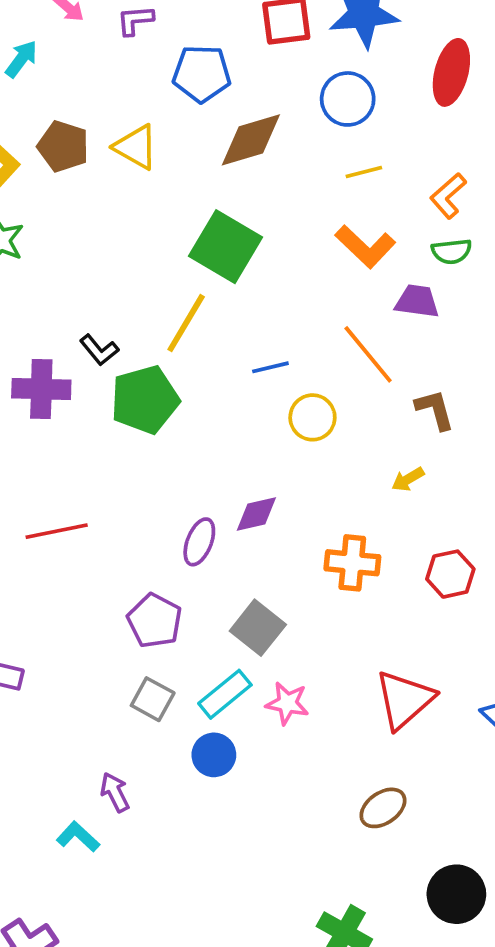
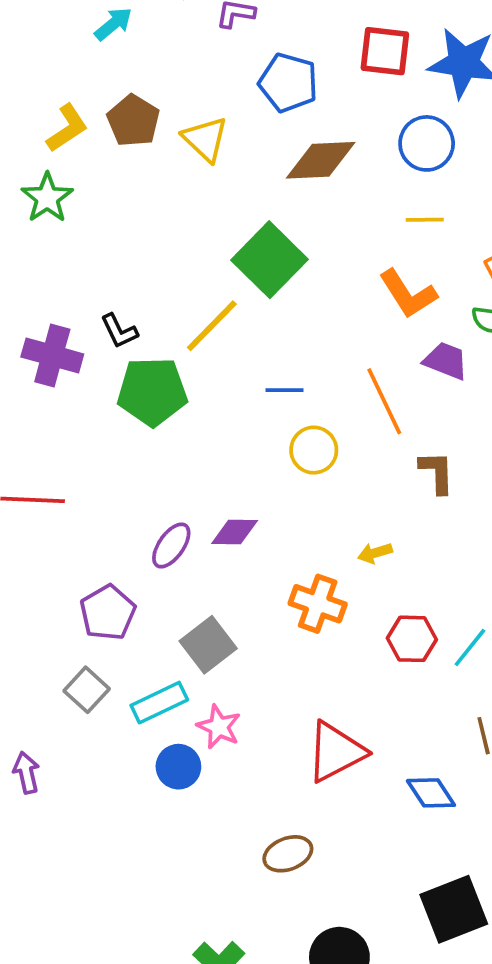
yellow arrow: (408, 479) -> (375, 553), moved
blue circle: (214, 755) -> (178, 767), moved

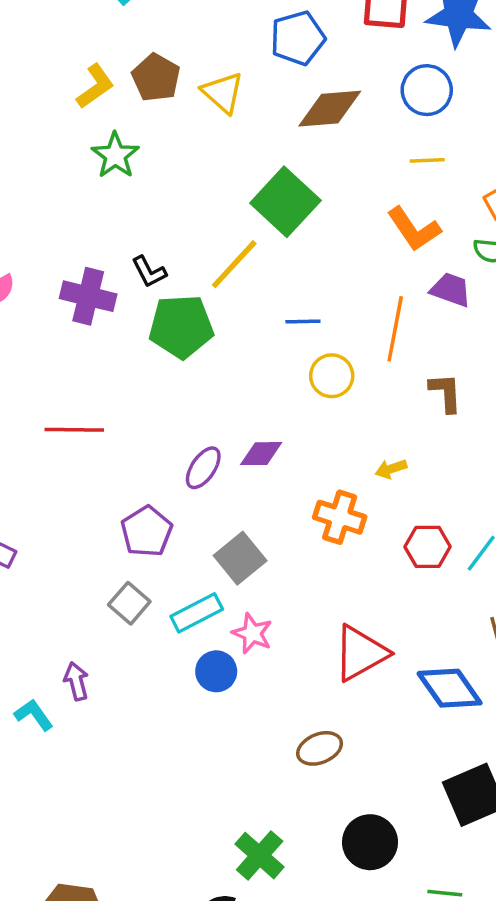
blue pentagon: (288, 83) -> (298, 38), turned -30
green star: (47, 198) -> (115, 155), moved
orange line: (384, 401) -> (395, 329), turned 38
blue diamond: (431, 793) -> (450, 688), size x1.4

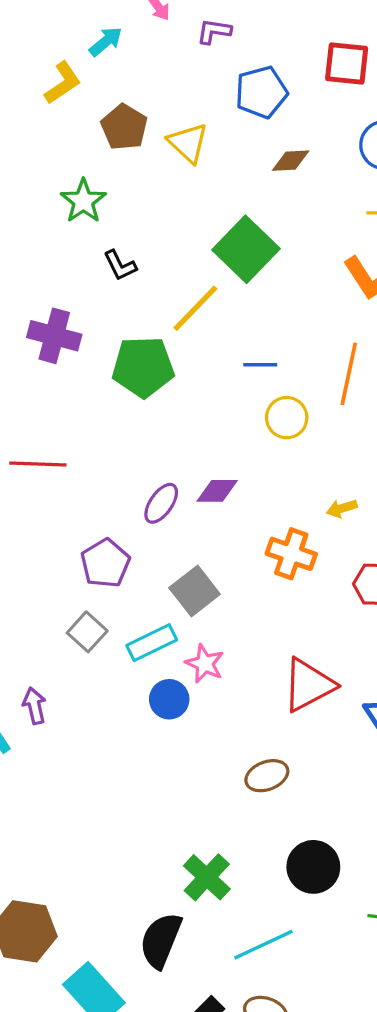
yellow L-shape: (95, 86) -> (63, 83), moved
brown diamond: (330, 109) -> (291, 161), size x0.6
black L-shape: (149, 272) -> (120, 265), moved

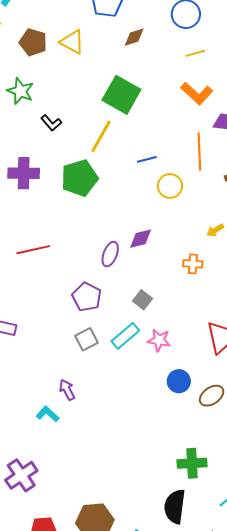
orange cross: (291, 554) -> (193, 264), size x0.7
gray square: (195, 591) -> (142, 300), size x0.7
gray square: (87, 632) -> (87, 339), turned 35
blue circle: (169, 699) -> (179, 381), moved
green cross: (207, 877) -> (192, 463), turned -32

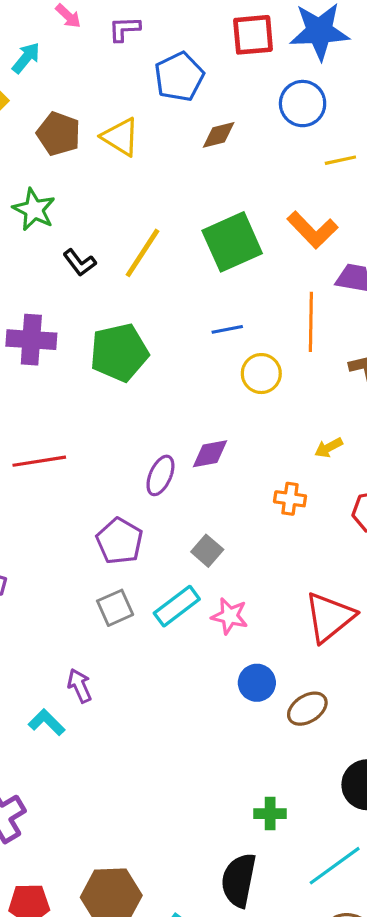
yellow line: (195, 53) -> (340, 160), moved
green square: (121, 95) -> (232, 242), moved, turned 33
yellow line: (101, 136) -> (142, 253), moved
green cross: (192, 463) -> (270, 814), size x0.7

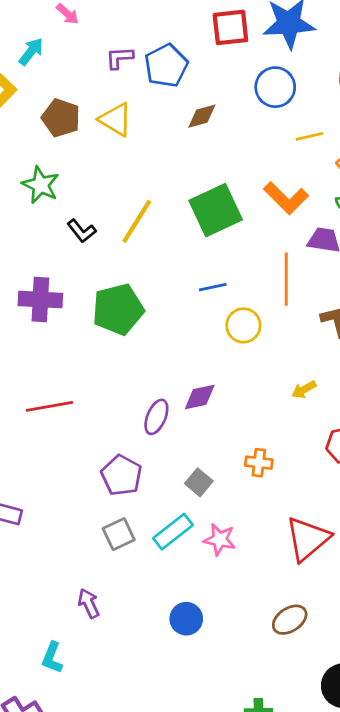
purple L-shape: (124, 29) -> (119, 58), moved
orange cross: (290, 499) -> (259, 463), moved
blue circle: (257, 683) -> (186, 619), moved
cyan L-shape: (47, 722) -> (52, 658), moved, turned -112

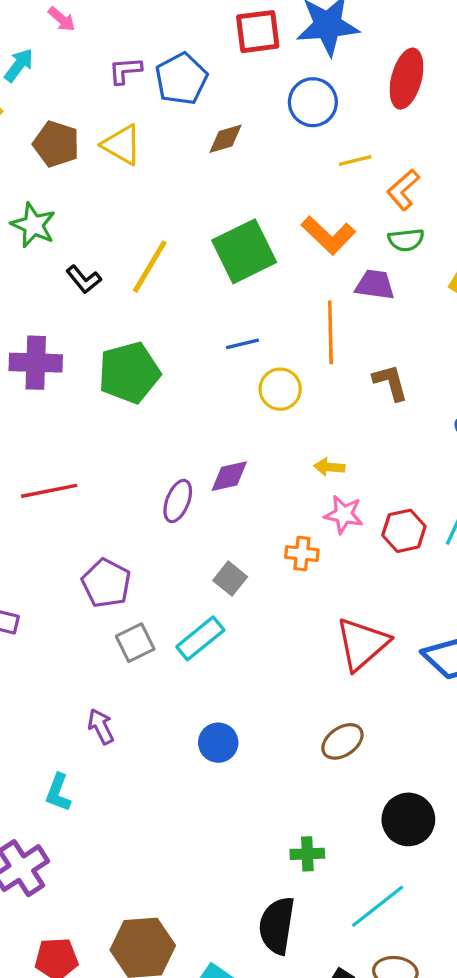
yellow arrow: (304, 390) -> (329, 467), moved, turned 35
purple pentagon: (121, 475) -> (106, 583), moved
pink star: (220, 539) -> (344, 514), moved

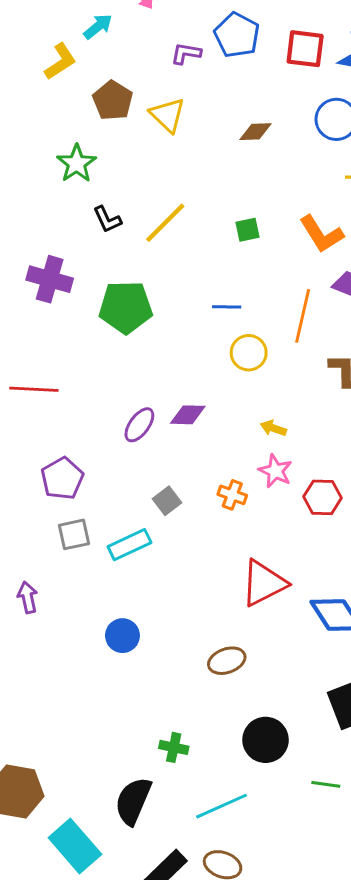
blue pentagon: (181, 79) -> (237, 35), moved, turned -30
green square: (244, 251) -> (247, 230), size x0.5

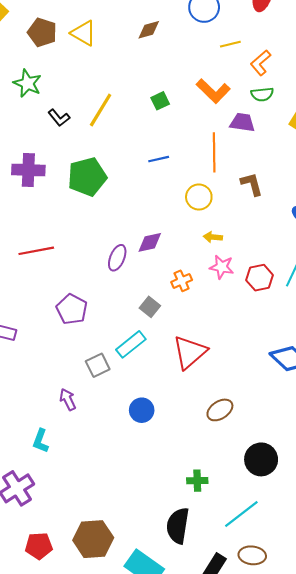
yellow circle: (249, 353) -> (199, 197), moved
orange cross: (232, 495) -> (182, 281), moved, turned -30
gray square: (74, 534) -> (98, 365), moved
red triangle: (264, 583) -> (190, 352), moved

